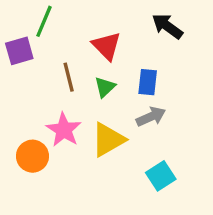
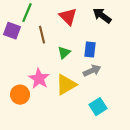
red triangle: (106, 46) -> (68, 17), moved
purple square: (19, 51) -> (12, 31), turned 36
brown line: (69, 77) -> (42, 35), moved

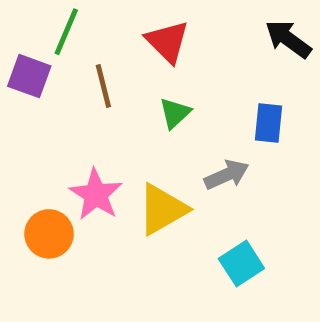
black arrow: (102, 16) -> (288, 39), moved
blue rectangle: (90, 50) -> (269, 123), moved
green triangle: (64, 53) -> (175, 113), moved

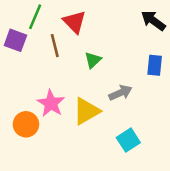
red triangle: (167, 42) -> (74, 22), moved
blue rectangle: (269, 123) -> (155, 65), moved

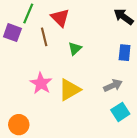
gray arrow: (120, 93) -> (113, 85), moved
orange circle: (26, 124) -> (19, 125), moved
cyan square: (128, 140) -> (120, 112), moved

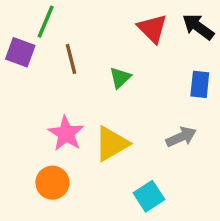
red triangle: (60, 18) -> (152, 28), moved
cyan square: (120, 112) -> (149, 196), moved
orange circle: (19, 125) -> (52, 183), moved

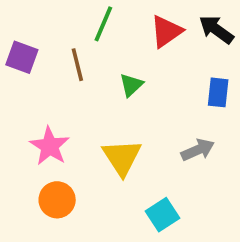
green line: (46, 22) -> (103, 24), moved
red triangle: (152, 28) -> (166, 31), turned 40
pink star: (66, 133) -> (50, 146), moved
yellow triangle: (112, 144) -> (122, 157), turned -33

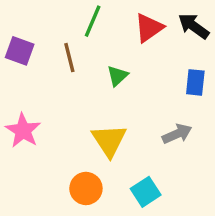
pink star: (50, 146) -> (23, 130), moved
orange circle: (57, 200) -> (86, 188), moved

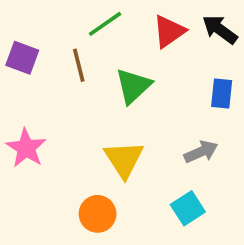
green line: (93, 21) -> (105, 24), turned 32
green triangle: (117, 76) -> (133, 86), size x1.5
cyan square: (146, 192) -> (188, 208), moved

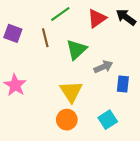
blue rectangle: (222, 93) -> (123, 84), moved
gray arrow: (201, 152) -> (103, 67), moved
orange circle: (98, 214) -> (67, 120), moved

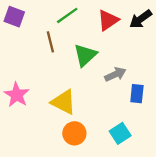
black arrow: (126, 17) -> (141, 19), turned -72
purple square: (13, 33) -> (14, 17), moved
yellow triangle: (71, 92) -> (64, 102), moved, turned -30

